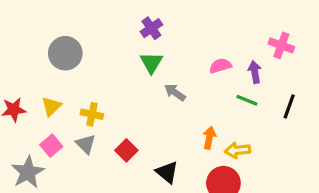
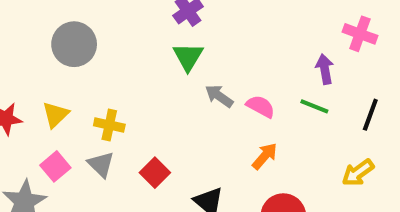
pink semicircle: (220, 66) -> (261, 106), moved, turned 45
orange arrow: (209, 138) -> (265, 156), turned 30
yellow arrow: (238, 150) -> (358, 173), moved, turned -30

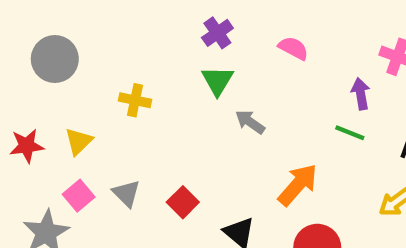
gray circle: (74, 44) -> (55, 59), moved
pink semicircle: (261, 106) -> (293, 48), moved
yellow cross: (109, 125) -> (135, 100), moved
orange arrow: (265, 156) -> (298, 185), size x1.5

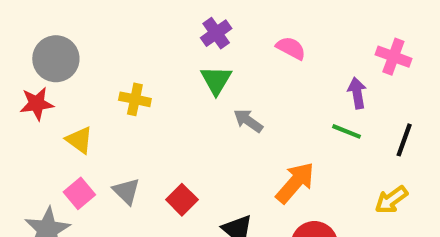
yellow triangle: (79, 141) -> (79, 140), turned -40
red star: (27, 146) -> (37, 104), moved

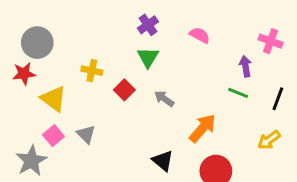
gray arrow: (248, 121) -> (164, 99), moved
yellow triangle: (79, 140) -> (53, 99), size x1.4
red square: (182, 200) -> (124, 90), moved

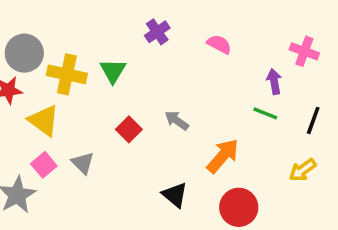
green triangle: (148, 57) -> (113, 71), moved
yellow cross: (92, 71) -> (67, 74), moved, size x1.5
red square: (124, 90) -> (129, 129), moved

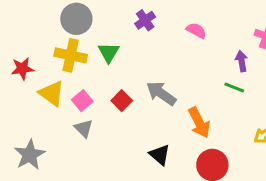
gray circle: (24, 53) -> (76, 19), moved
gray arrow: (177, 120) -> (161, 93), size x1.5
orange arrow: (223, 156) -> (199, 123), turned 112
pink square: (44, 165) -> (82, 101), moved

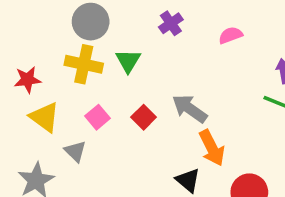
pink semicircle: (196, 30) -> (231, 35), turned -48
yellow triangle: (52, 93) -> (45, 117), moved
orange arrow: (199, 123) -> (212, 148), moved
gray triangle: (84, 128) -> (75, 151), moved

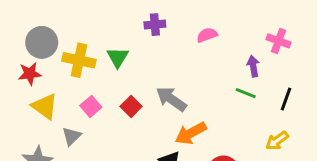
gray circle: (91, 22) -> (42, 42), moved
purple cross: (171, 23) -> (155, 25), turned 30
orange arrow: (212, 148) -> (191, 133), turned 88
gray triangle: (75, 151) -> (71, 136), turned 30

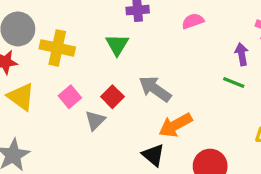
green triangle: (118, 57) -> (117, 45), moved
gray triangle: (71, 136) -> (95, 120), moved

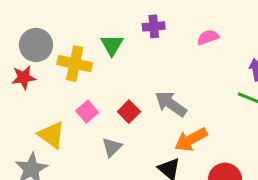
green triangle: (117, 45) -> (112, 45), moved
yellow triangle: (21, 97) -> (51, 135), moved
gray triangle: (95, 120) -> (112, 147), moved

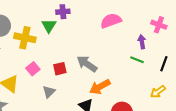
purple cross: (154, 26) -> (63, 12), moved
pink semicircle: (208, 37) -> (111, 21), size x1.5
red square: (129, 112) -> (60, 69), turned 32

